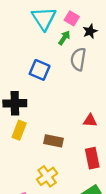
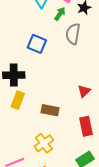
red triangle: (90, 120) -> (84, 91), turned -48

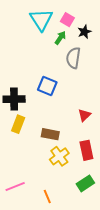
blue square: (37, 44) -> (47, 86), moved
yellow cross: (44, 143) -> (59, 156), moved

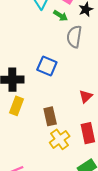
green arrow: (60, 38) -> (61, 16), turned 88
brown rectangle: (50, 134) -> (50, 116), turned 66

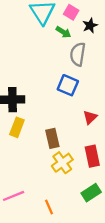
blue square: (47, 66) -> (68, 85), moved

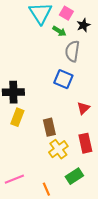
green rectangle: (91, 193) -> (74, 176), moved

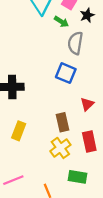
yellow rectangle: (17, 117) -> (19, 131), moved
brown rectangle: (49, 127) -> (63, 122), moved
green rectangle: (74, 176) -> (78, 177), turned 42

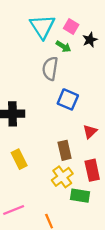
gray semicircle: (75, 43) -> (50, 69), moved
yellow rectangle: (19, 131) -> (19, 159), turned -48
green rectangle: (78, 177) -> (80, 196), moved

